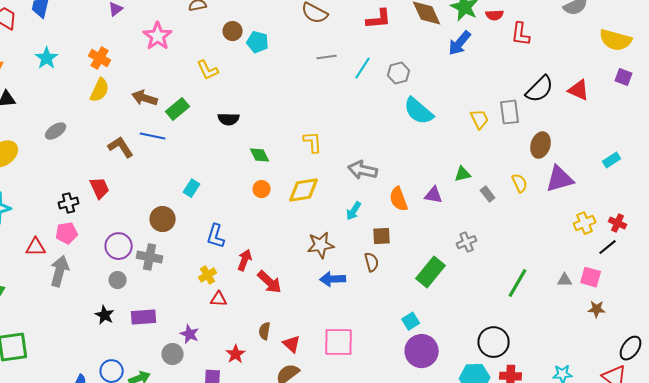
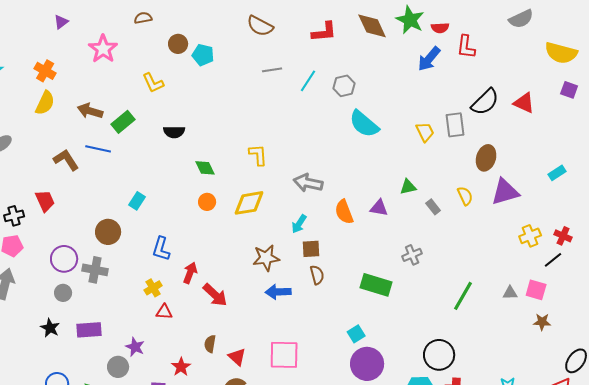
blue arrow: (460, 43) -> (429, 59), moved
brown square: (382, 236) -> (311, 249), moved
green rectangle: (431, 272) -> (376, 285), turned 68

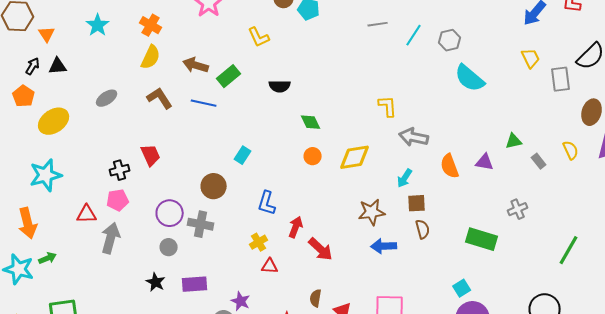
yellow trapezoid: (425, 132) -> (531, 58), moved
yellow L-shape: (258, 155) -> (388, 106), moved
brown L-shape: (66, 160) -> (160, 98), moved

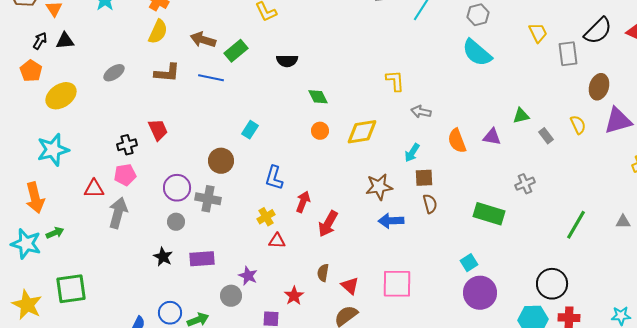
gray hexagon: (450, 40) -> (478, 15), moved
brown L-shape: (160, 98) -> (167, 73), turned 128
gray arrow: (414, 137) -> (421, 112), size x0.7
red arrow: (321, 249) -> (328, 224), turned 76

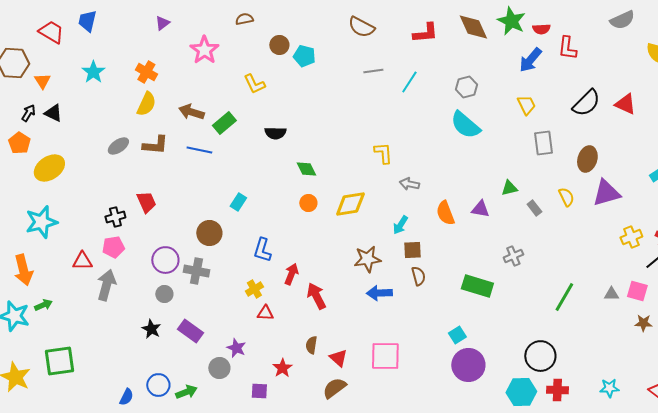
black triangle: (65, 41) -> (53, 113), turned 30
gray rectangle: (568, 54) -> (543, 143), moved
gray ellipse: (114, 73) -> (118, 146), moved
red arrow: (328, 224) -> (316, 296), turned 124
purple rectangle: (202, 259) -> (190, 331), turned 40

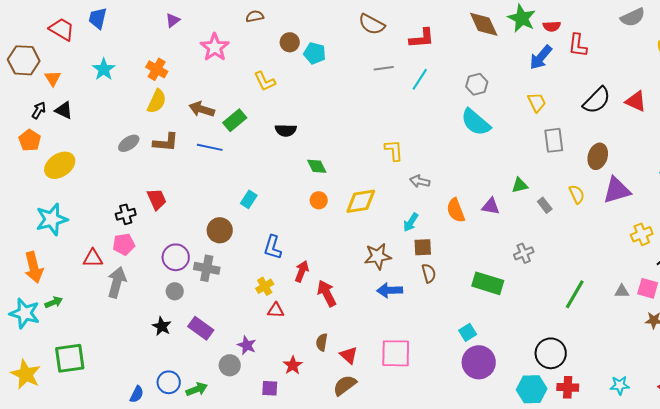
red L-shape: (425, 33) -> (422, 38), moved

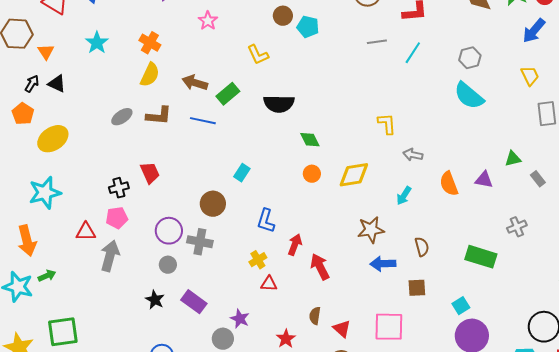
pink star: (215, 47) -> (208, 21), size x0.7
black semicircle: (286, 130) -> (279, 104), size x1.4
brown square: (423, 247) -> (417, 288), moved

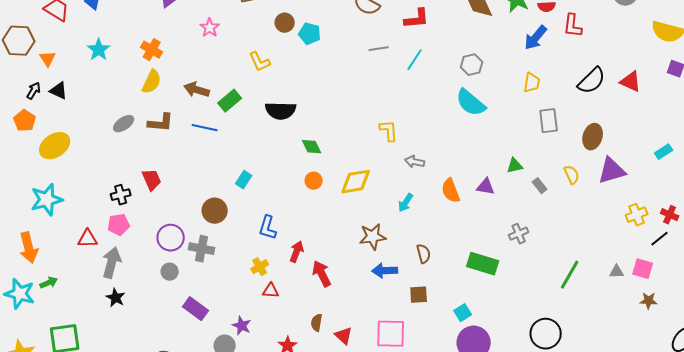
yellow trapezoid: (530, 76) -> (532, 83), turned 35
black star: (155, 300) -> (116, 298), moved

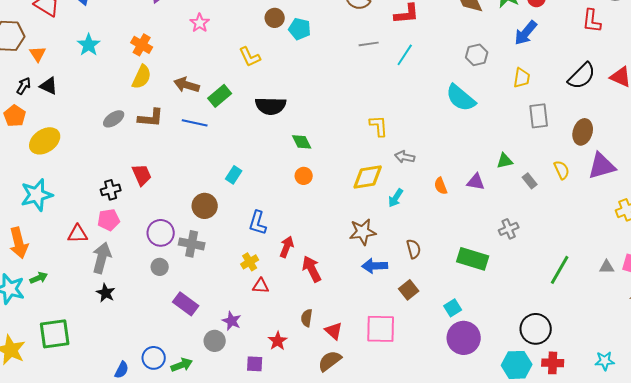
red L-shape: (573, 26) -> (592, 21), moved
gray hexagon: (472, 65) -> (477, 55), moved
yellow diamond: (356, 182) -> (368, 177), moved
orange semicircle: (451, 191) -> (441, 186), size x0.7
brown square: (419, 295) -> (409, 290), turned -36

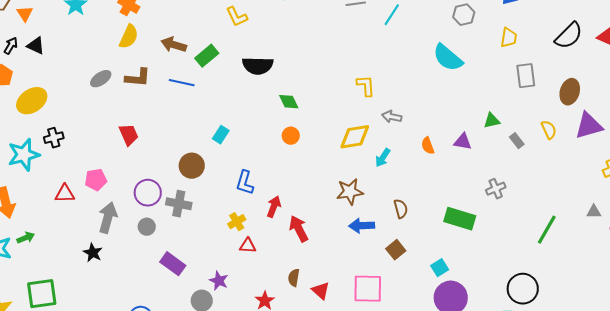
black cross: (111, 190) -> (54, 138), moved
gray arrow: (102, 258) -> (108, 218), moved
gray triangle: (607, 267) -> (594, 212), moved

